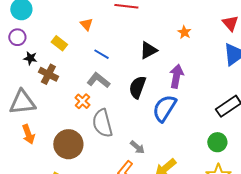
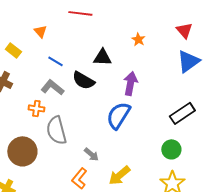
black triangle: (148, 50) -> (102, 57), turned 30
black semicircle: (137, 87) -> (83, 80), moved, turned -80
orange cross: (82, 101) -> (36, 108), turned -35

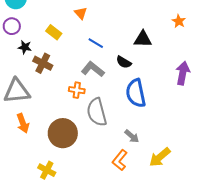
black semicircle: (83, 80) -> (124, 62), size x0.7
purple arrow: (130, 83) -> (183, 73), moved
blue semicircle: (118, 115) -> (136, 93), moved, turned -44

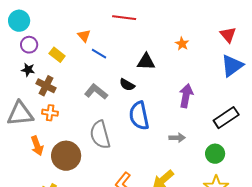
purple circle: (12, 26) -> (29, 45), moved
blue line: (96, 43) -> (99, 54), moved
orange cross: (77, 90) -> (50, 113), moved
orange arrow: (23, 123) -> (37, 146), moved
gray arrow: (132, 136) -> (177, 138), moved, turned -42

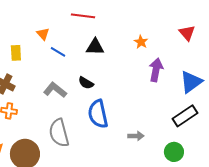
yellow rectangle: (57, 55) -> (16, 53), turned 49
black triangle: (146, 62) -> (95, 47), moved
blue triangle: (232, 66) -> (191, 82), moved
purple arrow: (186, 96) -> (156, 70), moved

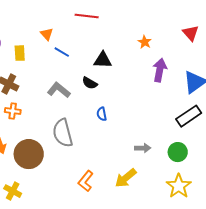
black triangle: (95, 47) -> (103, 60), moved
blue semicircle: (98, 114) -> (102, 114), size x0.5
gray arrow: (136, 136) -> (143, 148), moved

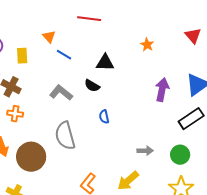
purple arrow: (160, 70) -> (162, 90), moved

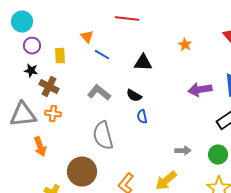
black semicircle: (92, 86) -> (134, 96), moved
purple arrow: (162, 90) -> (200, 90), turned -110
brown circle: (31, 157) -> (82, 172), moved

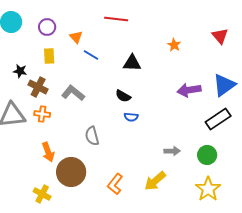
purple circle: (32, 46) -> (47, 27), moved
gray L-shape: (99, 93) -> (73, 93), moved
blue semicircle: (142, 117) -> (131, 117), turned -72
gray semicircle: (103, 136) -> (92, 136), size x0.7
orange arrow: (40, 147) -> (48, 152), moved

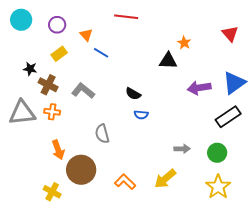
yellow rectangle: (49, 56) -> (59, 54), turned 56
black triangle: (132, 63) -> (168, 61), moved
orange L-shape: (115, 184) -> (125, 182), turned 95

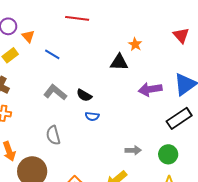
orange triangle: (86, 35) -> (28, 36), moved
gray L-shape: (83, 91) -> (55, 92), moved

